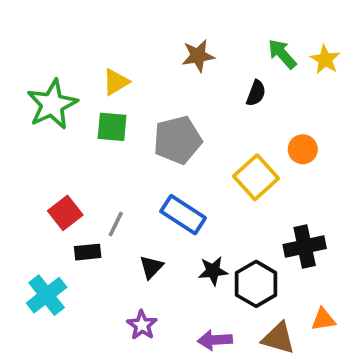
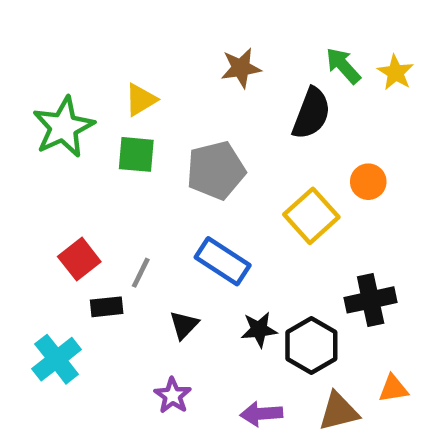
black semicircle: (256, 93) -> (311, 113), size x1.6
brown triangle: (278, 338) -> (339, 411), turned -30

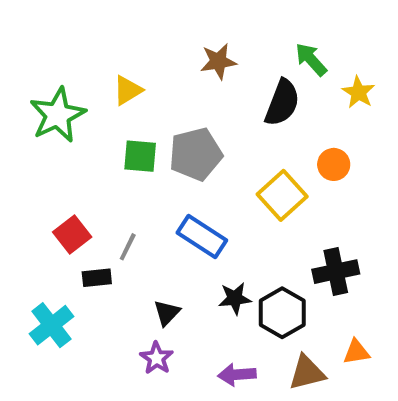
yellow star: (396, 72) -> (358, 92), moved
green square: (136, 154) -> (140, 156), moved
black triangle: (184, 325) -> (167, 313), moved

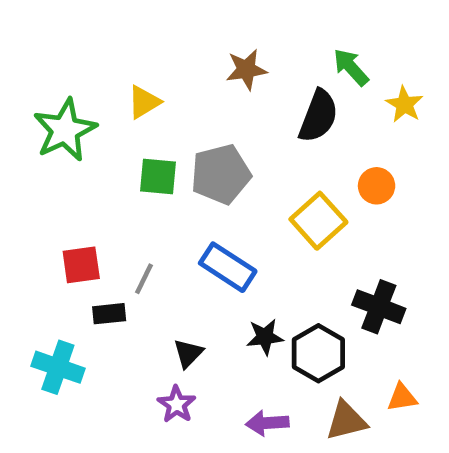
red square: (72, 234) -> (81, 265), turned 30
black cross: (336, 272) -> (379, 307), turned 33
cyan cross: (51, 325) -> (58, 367), turned -33

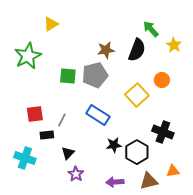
brown star: (246, 70) -> (106, 50), moved
yellow triangle: (144, 102) -> (51, 24), moved
black triangle: (188, 353) -> (68, 153), moved

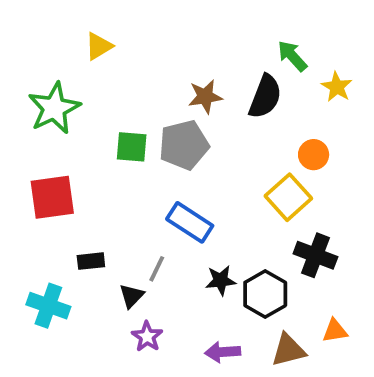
yellow square: (137, 95) -> (288, 197), moved
red square: (35, 114) -> (52, 197), moved, size x1.4
gray line: (62, 120) -> (157, 269), moved

